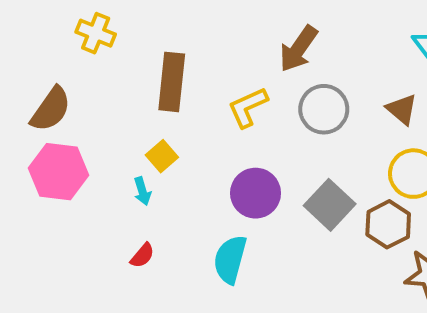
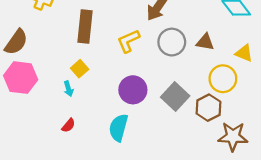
brown triangle: (402, 109) -> (205, 42), moved, turned -30

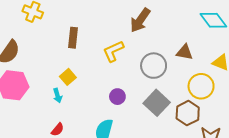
brown rectangle: (85, 26) -> (73, 38), size x0.7
gray circle: (172, 42) -> (154, 66), moved
purple circle: (133, 90) -> (117, 97), size x0.6

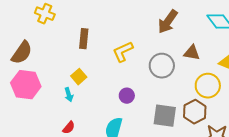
brown arrow: (140, 20) -> (168, 22), moved
gray square: (157, 103) -> (165, 116), moved, turned -35

